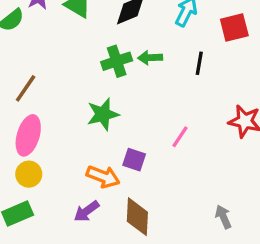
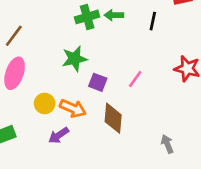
purple square: (134, 160) -> (98, 82), moved
yellow circle: (29, 174) -> (45, 103), moved
brown diamond: (137, 217) -> (113, 118), moved

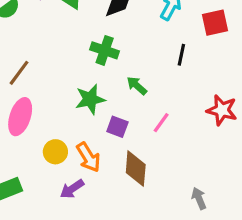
green arrow: (114, 15) -> (137, 86), moved, turned 42
green cross: (87, 17) -> (105, 50), turned 35
orange arrow: (73, 108) -> (88, 157), turned 35

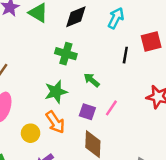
red square: (215, 23) -> (151, 41), moved
purple square: (117, 127) -> (87, 112), moved
orange arrow: (88, 157) -> (55, 122), moved

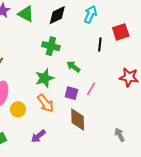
yellow circle: (31, 133) -> (18, 109), moved

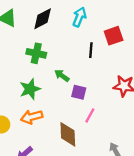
pink line: (91, 89) -> (90, 115), moved
purple square: (71, 93) -> (79, 92), moved
orange arrow: (45, 103) -> (32, 117), turned 114

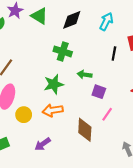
green arrow: (62, 76) -> (85, 75), turned -32

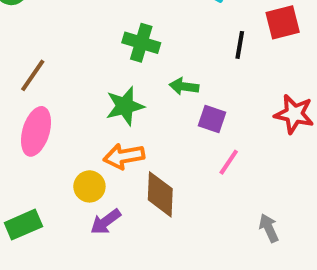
yellow circle: (24, 115) -> (89, 186), moved
brown diamond: (85, 130) -> (160, 194), moved

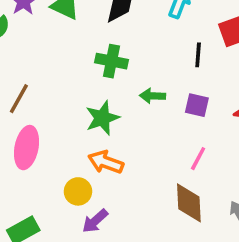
purple square: (212, 119) -> (197, 105), moved
orange arrow: (124, 156) -> (106, 162), turned 36
brown diamond: (160, 194) -> (189, 203), moved

